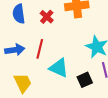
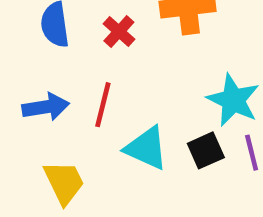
black square: (85, 80) -> (206, 150), moved

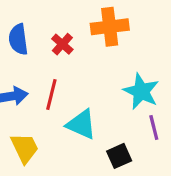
black square: (206, 150) -> (119, 156), moved

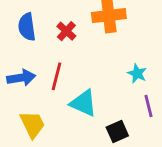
cyan star: (141, 91) -> (137, 73), size x0.6

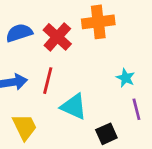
blue semicircle: (27, 27) -> (19, 33), turned 80
red cross: (66, 31) -> (57, 37), size x1.5

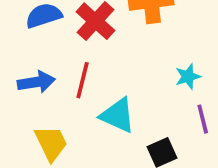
cyan star: (126, 78) -> (188, 77), turned 30

